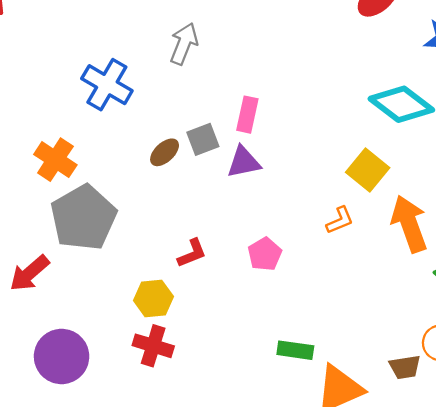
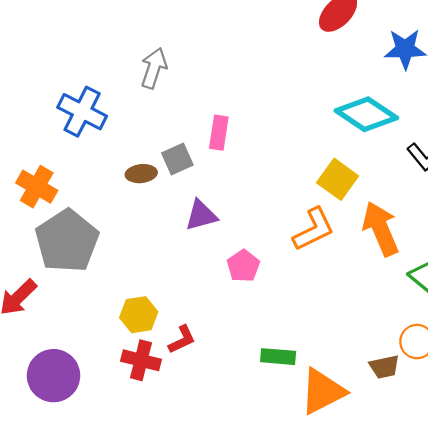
brown ellipse: (165, 152) -> (141, 174), turned 40
purple triangle: (244, 162) -> (201, 215), moved
orange L-shape: (340, 220) -> (314, 229), size x1.6
red L-shape: (192, 253) -> (182, 340), moved

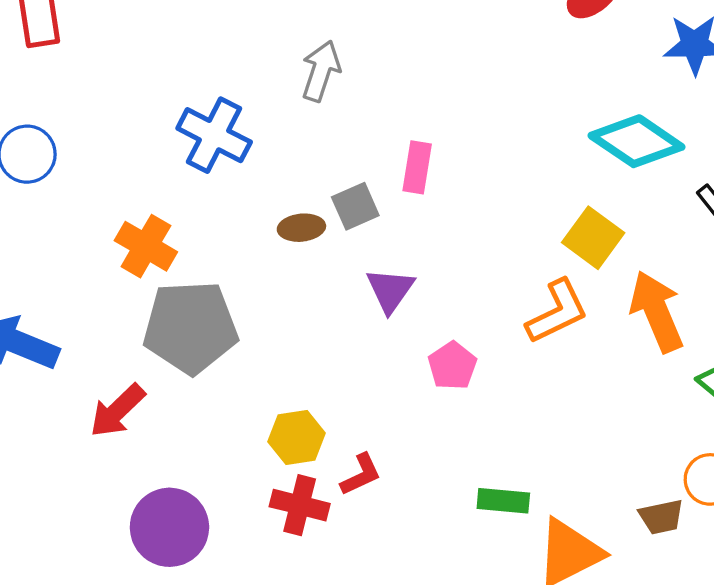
purple triangle: (201, 215) -> (390, 290), turned -40
gray pentagon: (67, 241) -> (190, 327), turned 30

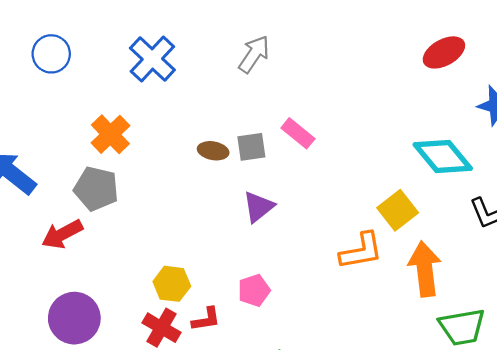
blue cross: (214, 135) -> (152, 59), moved
pink rectangle: (417, 167) -> (298, 133), turned -76
gray pentagon: (190, 327) -> (96, 189), moved, size x0.7
pink pentagon: (452, 366) -> (254, 290), moved

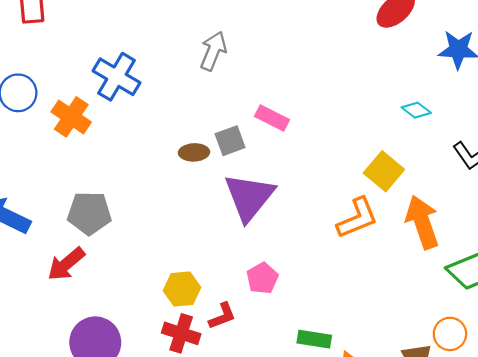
orange cross: (110, 134) -> (71, 117), moved
cyan diamond: (443, 157) -> (416, 110), size x0.5
purple triangle: (258, 207) -> (249, 197), size x1.6

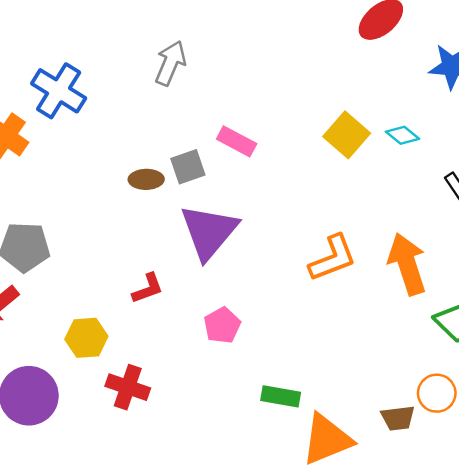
yellow square: (384, 171) -> (347, 135), moved
yellow hexagon: (182, 289) -> (86, 338), moved
red L-shape: (222, 316) -> (148, 288), moved

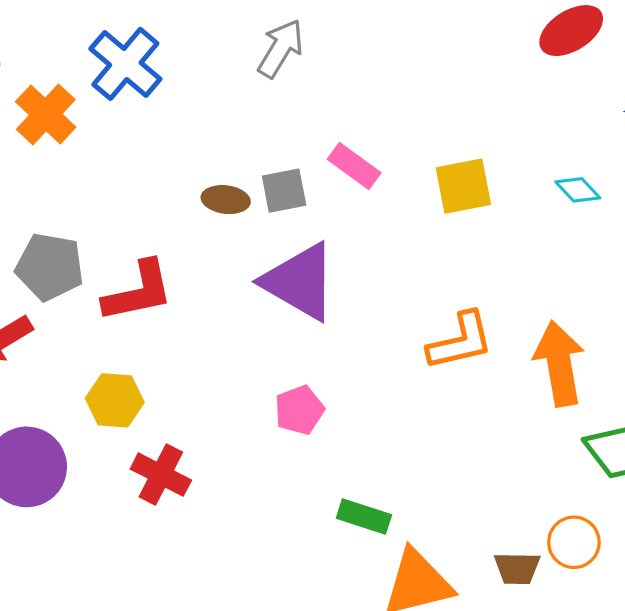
yellow square: (347, 135) -> (463, 186), moved, turned 30
purple triangle: (209, 232) -> (300, 282), turned -48
red L-shape: (148, 288) -> (138, 291), moved, size x1.6

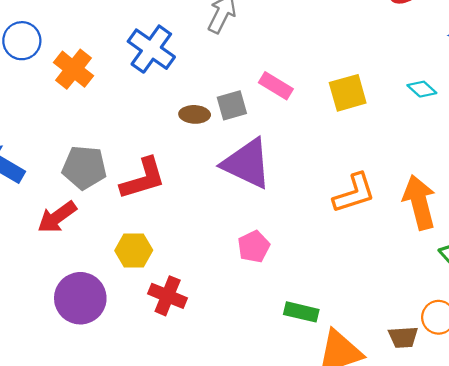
blue cross: (125, 64) -> (151, 49), moved

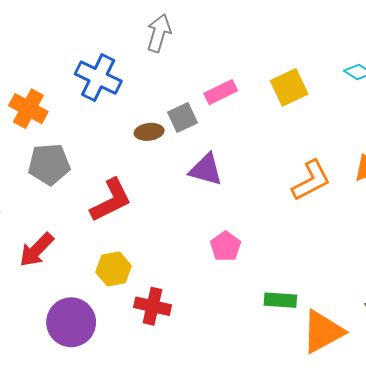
pink rectangle: (276, 86) -> (221, 92), turned -48
purple triangle: (247, 164) -> (206, 170), size x0.7
gray pentagon: (84, 168) -> (49, 164), moved

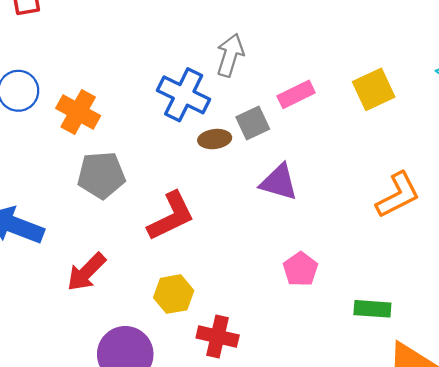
gray arrow: (159, 33) -> (230, 55), moved
blue cross: (98, 78) -> (184, 95), moved
green rectangle: (280, 300) -> (372, 309), moved

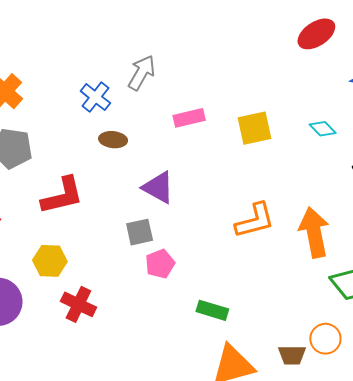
blue cross: (184, 95) -> (95, 97), size x0.7
gray square: (253, 123) -> (140, 232), moved

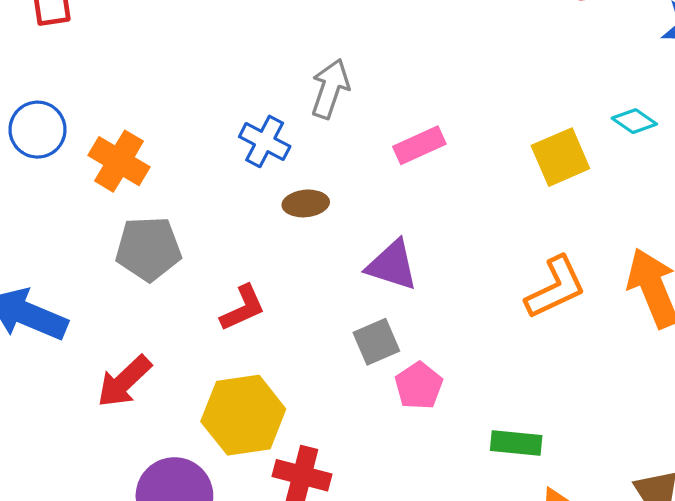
yellow square: (254, 128) -> (560, 157), moved
red L-shape: (62, 196) -> (243, 308), size x0.7
yellow hexagon: (50, 261) -> (243, 415), size x1.5

